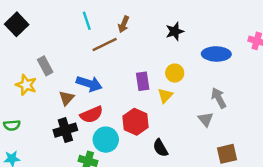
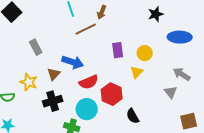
black star: (175, 31) -> (156, 14), moved
purple rectangle: (143, 81) -> (118, 50), moved
yellow star: (26, 85) -> (29, 82), moved
gray arrow: (219, 98) -> (182, 74), turned -30
red semicircle: (92, 115) -> (89, 82), moved

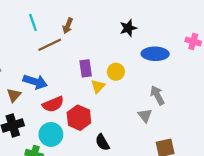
yellow triangle: (137, 72) -> (98, 86), moved
gray arrow: (182, 74) -> (157, 95), turned 30

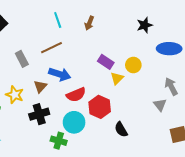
brown line: (50, 45) -> (52, 48), moved
purple rectangle: (86, 68) -> (106, 62), turned -49

